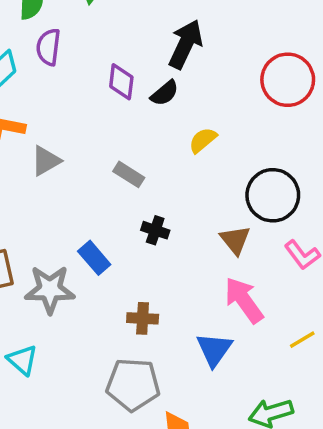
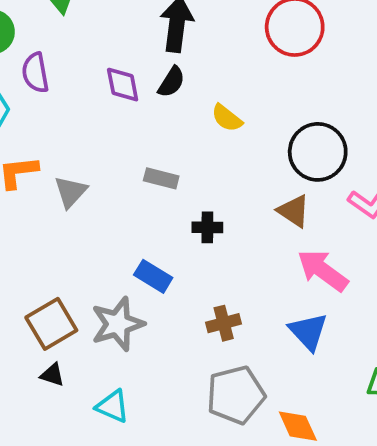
yellow semicircle: (203, 140) -> (227, 118), turned -84

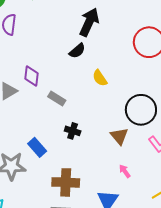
purple diamond: (123, 85) -> (31, 76), moved
pink arrow: (323, 270) -> (125, 171), size x0.5
brown cross: (224, 323) -> (66, 182), size x1.5

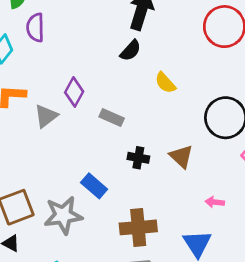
purple diamond: (31, 76) -> (74, 92), turned 30
brown triangle: (119, 136) -> (181, 157), moved
pink arrow: (125, 171) -> (215, 202), turned -40

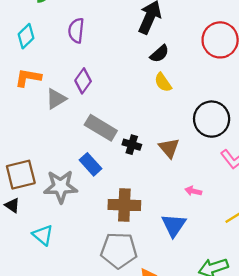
purple semicircle: (35, 28) -> (76, 31), moved
black semicircle: (131, 51) -> (159, 54), moved
gray rectangle: (112, 118) -> (101, 128), moved, size x1.5

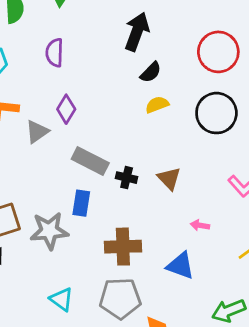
yellow semicircle: (163, 82) -> (157, 105), turned 108
black circle: (212, 119) -> (216, 113), moved
blue rectangle: (90, 164) -> (81, 203), turned 55
blue triangle: (174, 225) -> (181, 266), turned -40
cyan triangle: (43, 235) -> (62, 299), moved

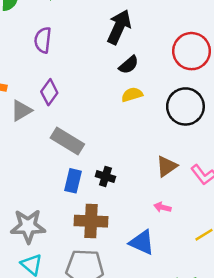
black cross: (127, 178) -> (105, 177), moved
brown triangle: (169, 178) -> (167, 166), moved, turned 35
blue rectangle: (81, 203) -> (73, 181), moved
gray star: (49, 231) -> (28, 226), moved

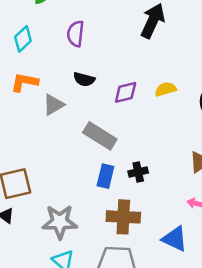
black semicircle: (129, 65) -> (84, 79), moved, turned 55
purple diamond: (49, 92) -> (126, 92), moved, turned 40
black cross: (105, 177) -> (138, 172), turned -30

